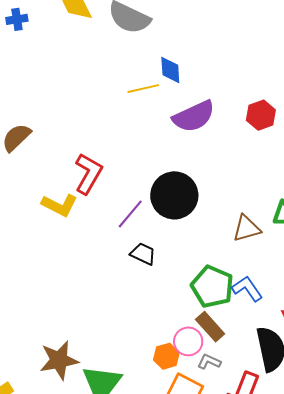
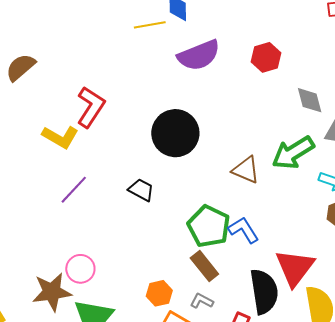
purple line: (130, 214) -> (74, 190), moved
brown triangle: (247, 229) -> (246, 170), turned 36
pink circle: (188, 341) -> (80, 269), moved

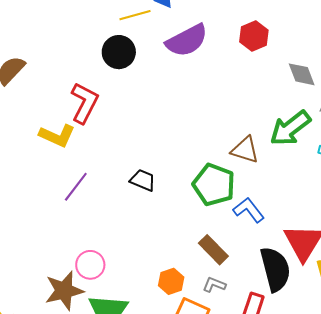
black circle: (175, 133) -> (119, 52), moved, size x0.7
green pentagon: (209, 226) -> (214, 185), moved

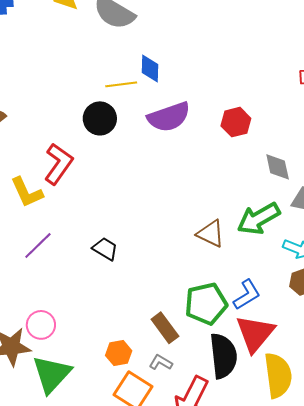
yellow L-shape: (57, 136) -> (27, 192), turned 33
green pentagon: (214, 185) -> (206, 304), moved, turned 30
blue L-shape: (249, 210) -> (247, 295), moved, turned 88

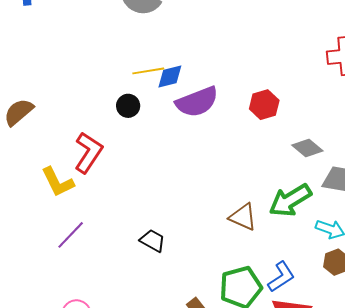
blue diamond: (150, 68) -> (170, 76), moved, turned 76
black circle: (100, 118) -> (128, 106), size x0.7
gray diamond: (278, 167) -> (307, 148), turned -36
black trapezoid: (105, 249) -> (153, 241), moved

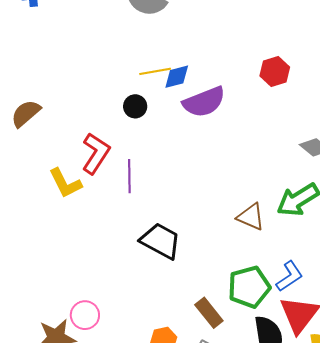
red hexagon: (264, 105) -> (275, 71), moved
purple line: (71, 235) -> (129, 176), moved, turned -44
black trapezoid: (153, 241) -> (161, 241), size x1.6

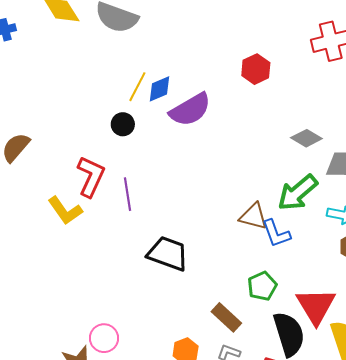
yellow line: (155, 71) -> (137, 87), turned -44
blue L-shape: (289, 276) -> (276, 233), moved, turned 112
green pentagon: (249, 287) -> (262, 286), size x0.7

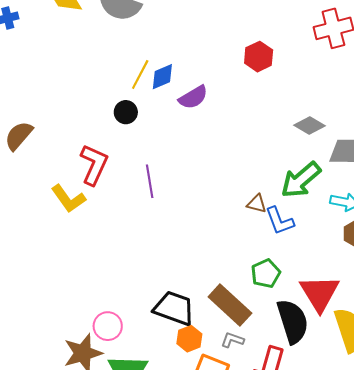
purple semicircle: (190, 110) -> (193, 97), size x0.7
purple line: (127, 194) -> (150, 181), moved
brown triangle: (253, 216) -> (257, 204), size x0.7
black trapezoid: (168, 254) -> (174, 308), moved
brown rectangle: (226, 317) -> (230, 305), size x1.4

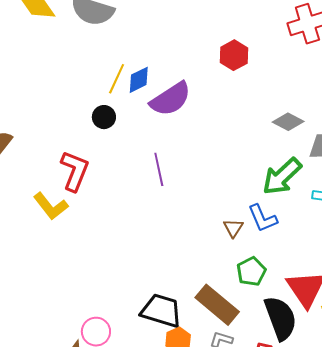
purple semicircle: (193, 97) -> (171, 99), size x1.4
purple line: (150, 181) -> (159, 169), moved
brown triangle: (257, 204) -> (233, 228), moved, turned 50

